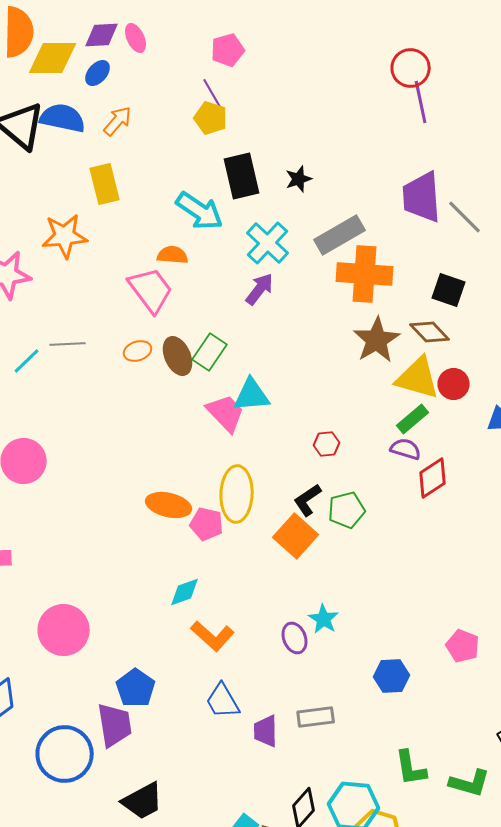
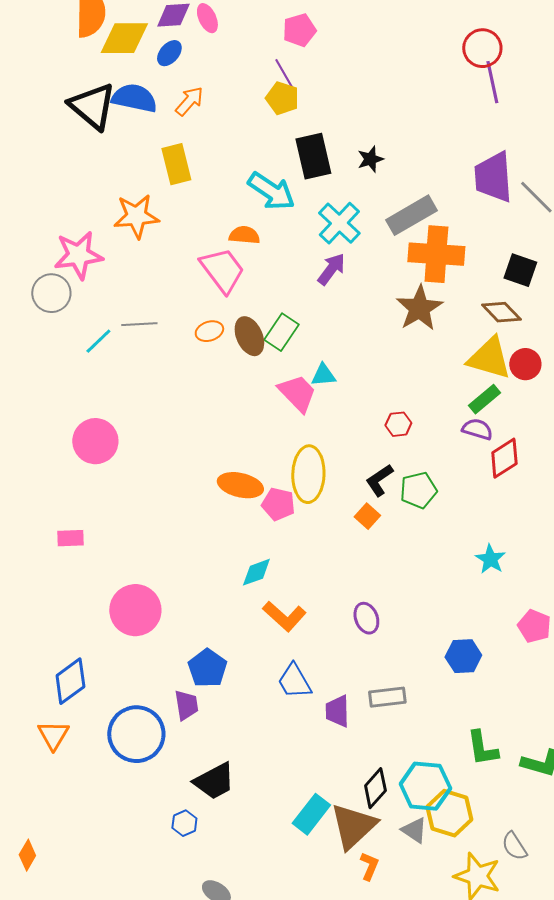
brown star: (377, 340) -> (419, 308), moved
cyan triangle: (252, 395) -> (323, 375), size x0.7
orange square: (296, 536) -> (367, 516), size x0.6
cyan star: (324, 619) -> (490, 559), moved
purple trapezoid: (115, 725) -> (186, 705), size x0.7

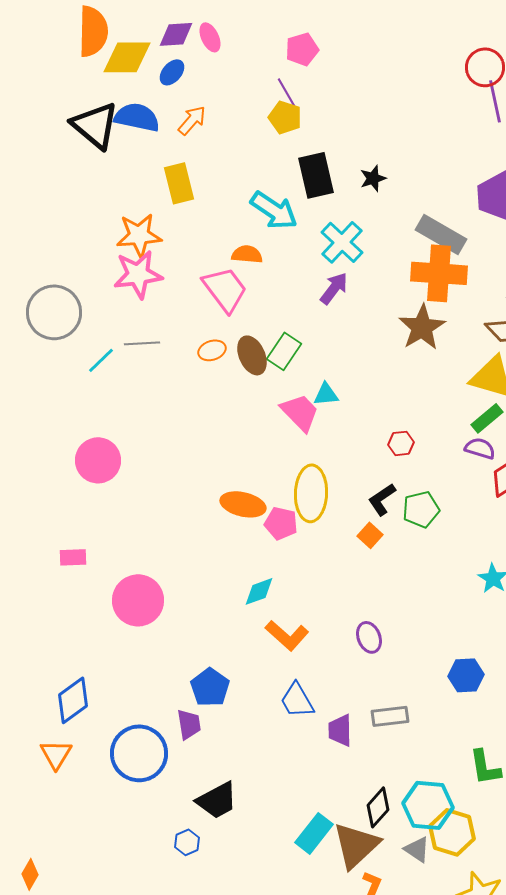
gray rectangle: (411, 215) -> (441, 234), moved, turned 60
pink star: (78, 255) -> (138, 274), moved
gray circle: (51, 293) -> (54, 312), size x1.4
pink circle: (135, 610) -> (138, 600), moved

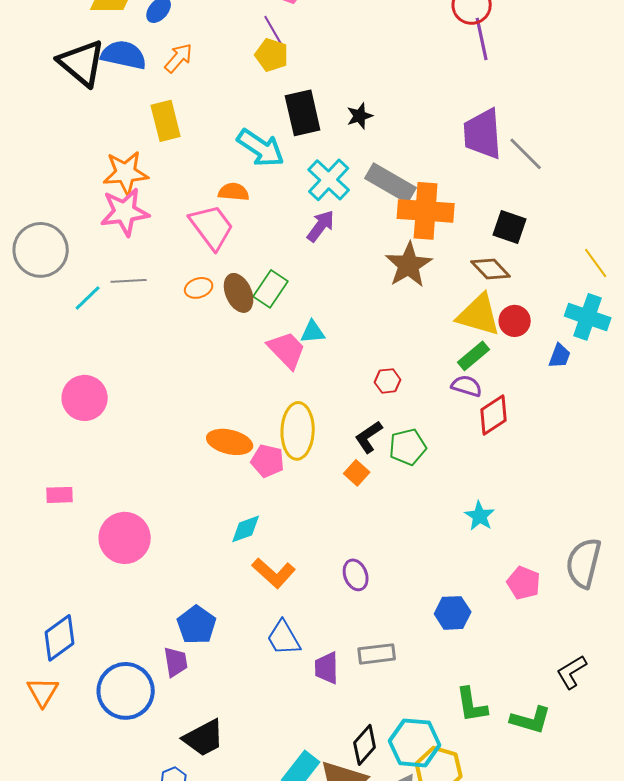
gray rectangle: (441, 234) -> (391, 183), moved

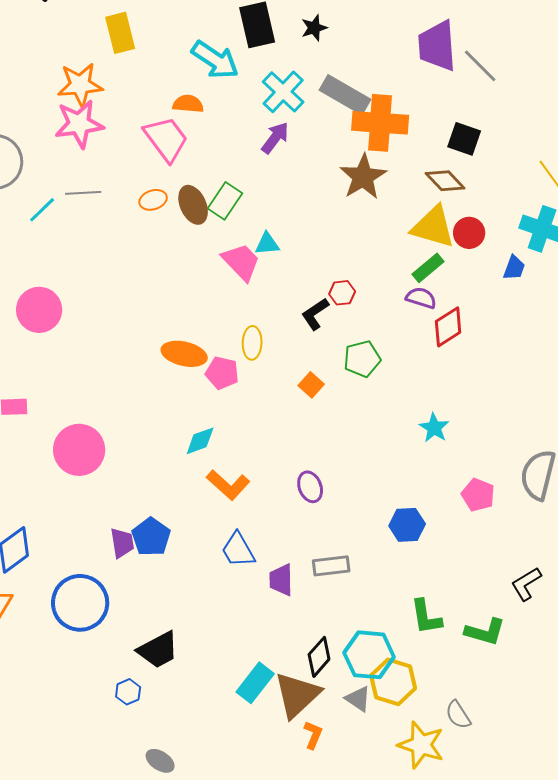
yellow ellipse: (298, 431) -> (252, 343), size x0.6
black L-shape: (369, 437) -> (315, 314), moved
purple trapezoid: (176, 662) -> (122, 543), moved

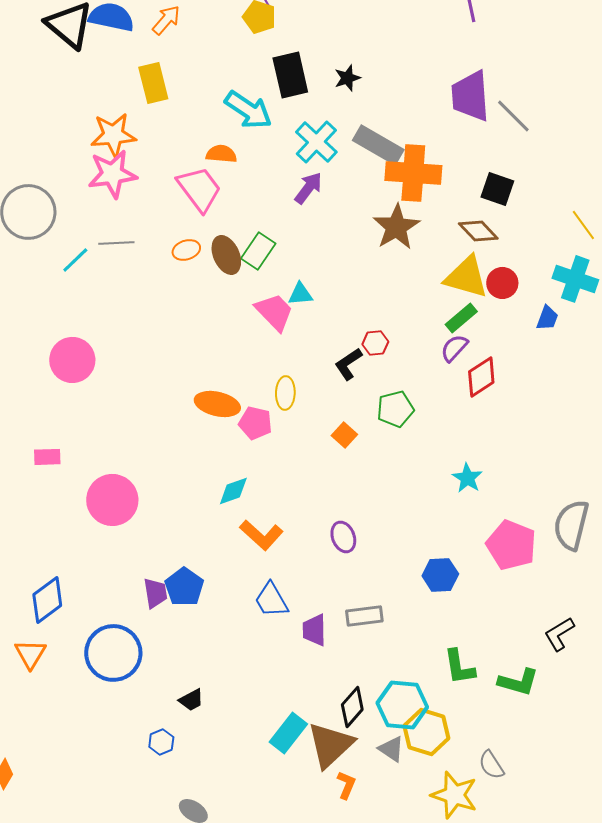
purple semicircle: (421, 298) -> (454, 348), turned -64
pink pentagon: (478, 495) -> (511, 545), size x1.5
black trapezoid: (158, 650) -> (191, 700), size x0.6

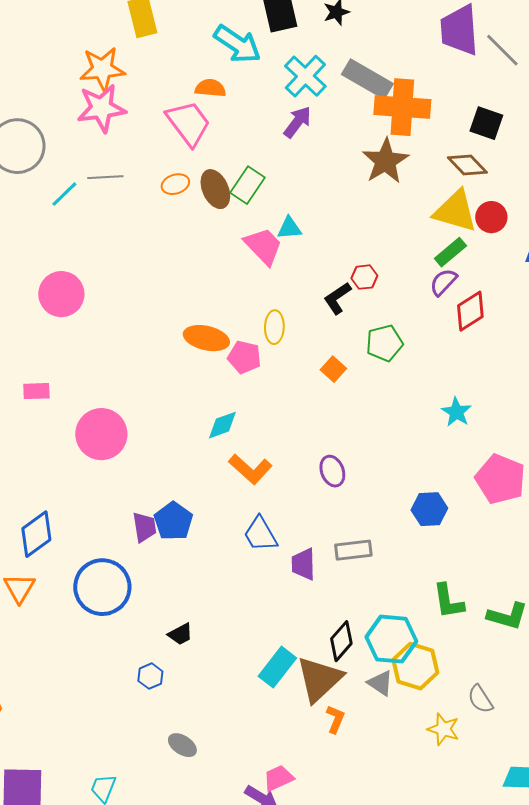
yellow star: (454, 795) -> (443, 729), size x0.7

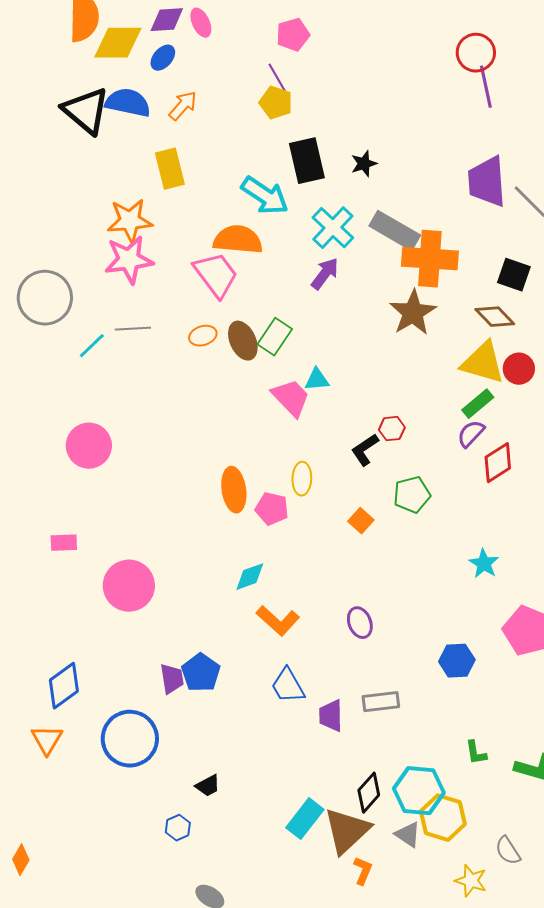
orange semicircle: (210, 88) -> (238, 240), size x1.6
orange ellipse: (206, 338) -> (234, 490), turned 69
green L-shape: (448, 601) -> (476, 753), size x0.7

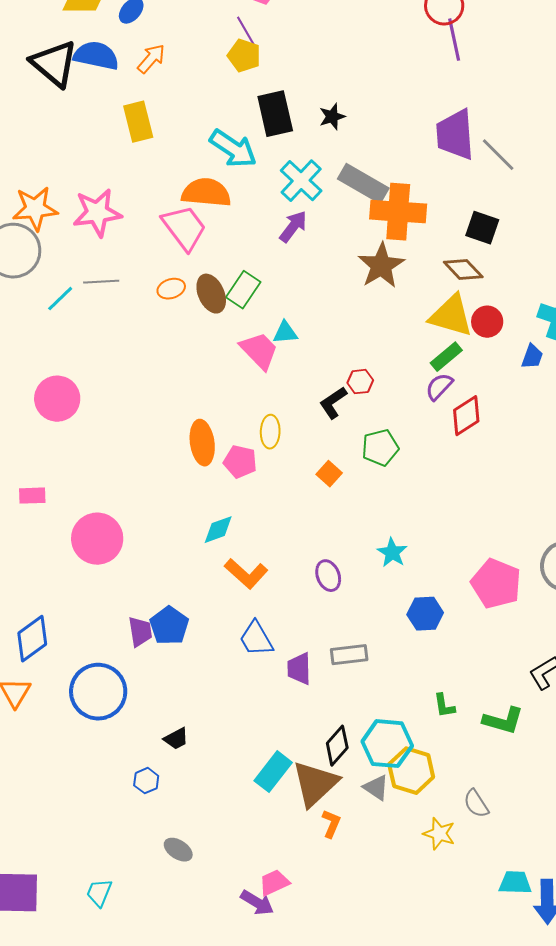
orange star: (130, 221) -> (35, 209), moved
cyan star: (484, 564) -> (392, 553), moved

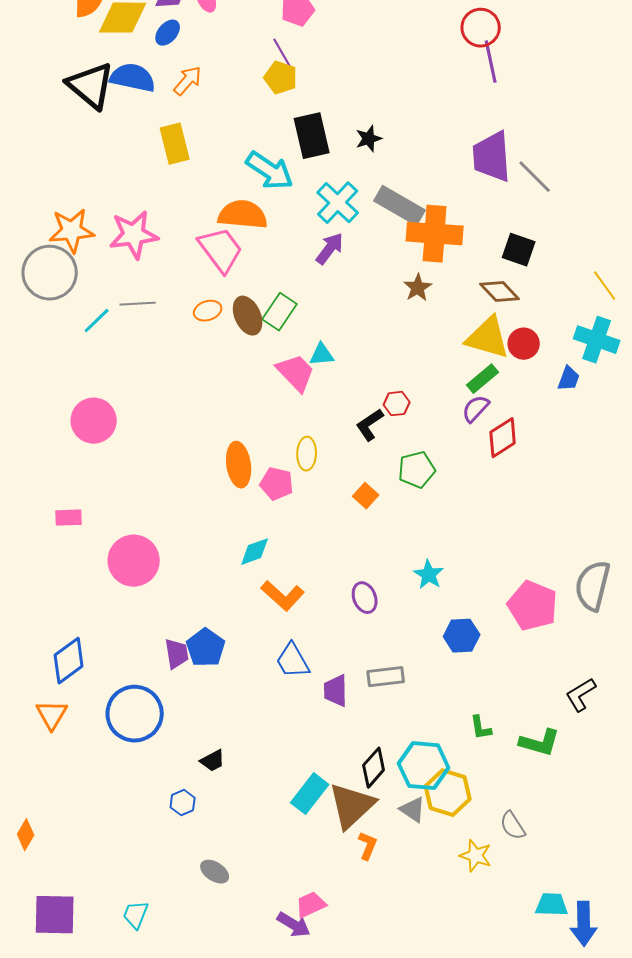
brown star: (381, 266) -> (418, 288), size x0.6

